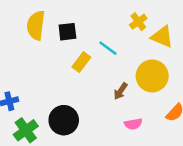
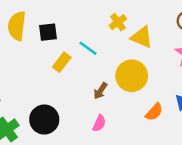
pink semicircle: (133, 124) -> (99, 123), moved, turned -56

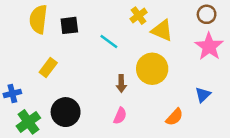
yellow rectangle: (62, 62) -> (48, 68), moved
brown arrow: (100, 91) -> (121, 84), turned -35
orange semicircle: (154, 112) -> (174, 117), moved

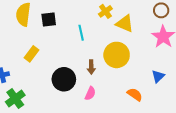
cyan line: (109, 42) -> (81, 33), turned 42
black circle: (66, 112) -> (64, 79), moved
orange semicircle: (174, 117) -> (135, 94), turned -98

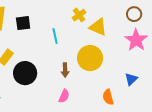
black circle: (64, 79) -> (25, 73), moved
orange semicircle: (135, 94) -> (108, 97), turned -140

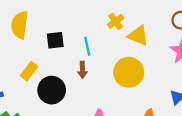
black square: (23, 23) -> (55, 40), moved
brown arrow: (65, 70) -> (82, 70), moved

